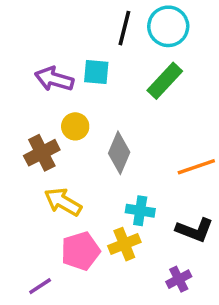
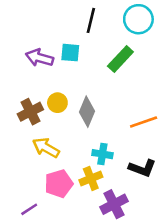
cyan circle: (168, 26) -> (138, 19), moved
yellow circle: (75, 126) -> (57, 103), moved
purple cross: (179, 279) -> (114, 204), moved, size x1.5

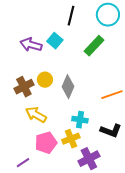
cyan square: (70, 53) -> (55, 41), turned 35

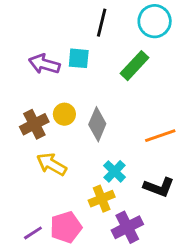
cyan square: (55, 41) -> (79, 58), turned -35
cyan cross: (80, 120) -> (114, 171), turned 35
pink pentagon: (46, 143) -> (66, 227), moved

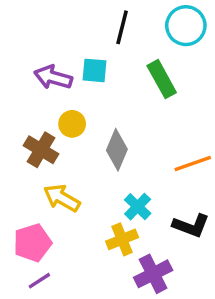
green rectangle: (135, 66) -> (162, 79), turned -72
yellow circle: (64, 114) -> (72, 124), moved
brown cross: (34, 124) -> (41, 150), turned -32
pink pentagon: (66, 227) -> (32, 243), moved

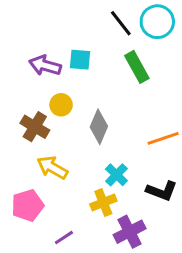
black line: (122, 27) -> (121, 23), moved, turned -52
purple line: (39, 281) -> (64, 238), moved

